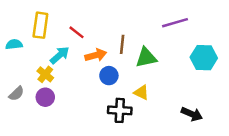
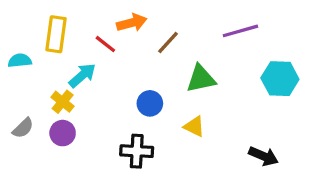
brown line: (122, 44) -> (168, 42), moved, turned 36
orange arrow: (96, 55) -> (132, 23), moved
black cross: (120, 110) -> (137, 151), moved

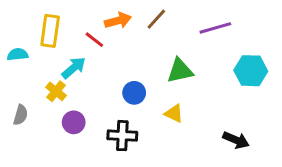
brown line: (168, 42) -> (156, 19), moved
gray semicircle: (23, 128) -> (21, 115), turned -30
purple circle: (63, 133) -> (74, 122), moved

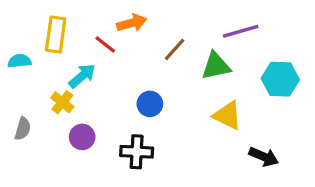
brown line: (156, 19) -> (175, 49), moved
green triangle: (180, 71) -> (216, 66), moved
yellow triangle: (174, 113) -> (227, 115), moved, size x1.4

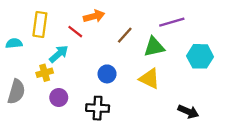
yellow cross: (62, 102) -> (45, 73), turned 35
yellow triangle: (227, 115) -> (149, 79), moved
gray semicircle: (23, 129) -> (16, 92), size x1.5

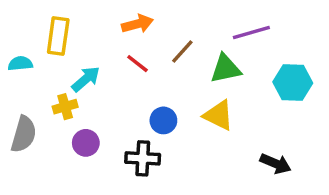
red line: (75, 32) -> (138, 64), moved
blue circle: (107, 74) -> (163, 120), moved

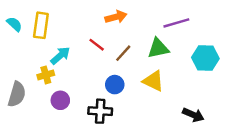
orange arrow: (138, 24) -> (116, 17), moved
brown line: (182, 51) -> (123, 53), moved
cyan semicircle: (20, 64) -> (14, 24), moved, turned 49

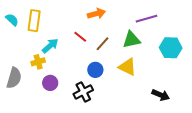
black cross: (100, 111) -> (83, 92), turned -30

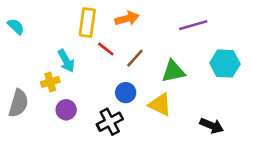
yellow rectangle: (34, 21) -> (87, 22), moved
green triangle: (131, 40) -> (173, 71), moved
cyan arrow: (50, 46) -> (66, 61), turned 102
yellow triangle: (127, 67) -> (160, 105), moved

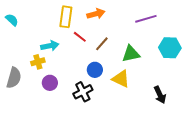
cyan arrow: (66, 61) -> (50, 46), turned -72
black arrow: (212, 126) -> (160, 95), turned 42

